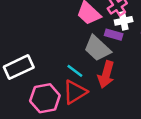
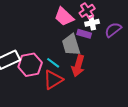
gray trapezoid: (97, 48) -> (71, 45), turned 30
pink hexagon: (45, 98) -> (30, 65), moved

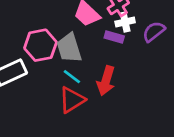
gray trapezoid: (71, 45) -> (69, 48), moved
pink hexagon: (30, 65) -> (40, 45), moved

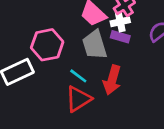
white cross: (125, 22) -> (120, 22), moved
gray trapezoid: (69, 48) -> (95, 45), moved

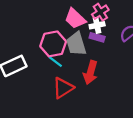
pink hexagon: (47, 45) -> (53, 44), moved
cyan line: (78, 76) -> (55, 62), moved

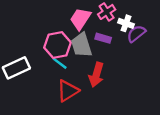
pink trapezoid: (75, 19) -> (80, 19), turned 80
white cross: (97, 25) -> (126, 23), moved, turned 32

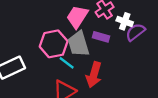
cyan line: (60, 63) -> (67, 63), moved

